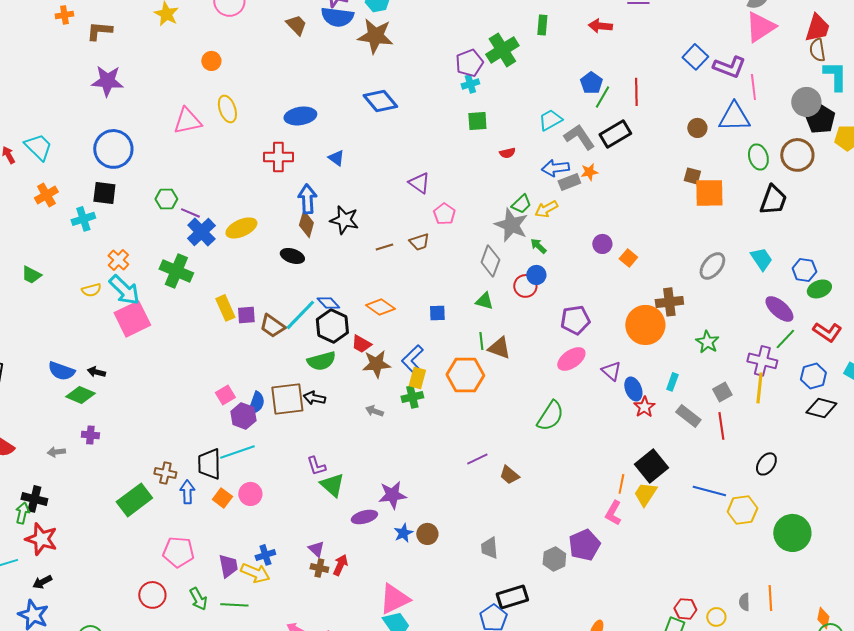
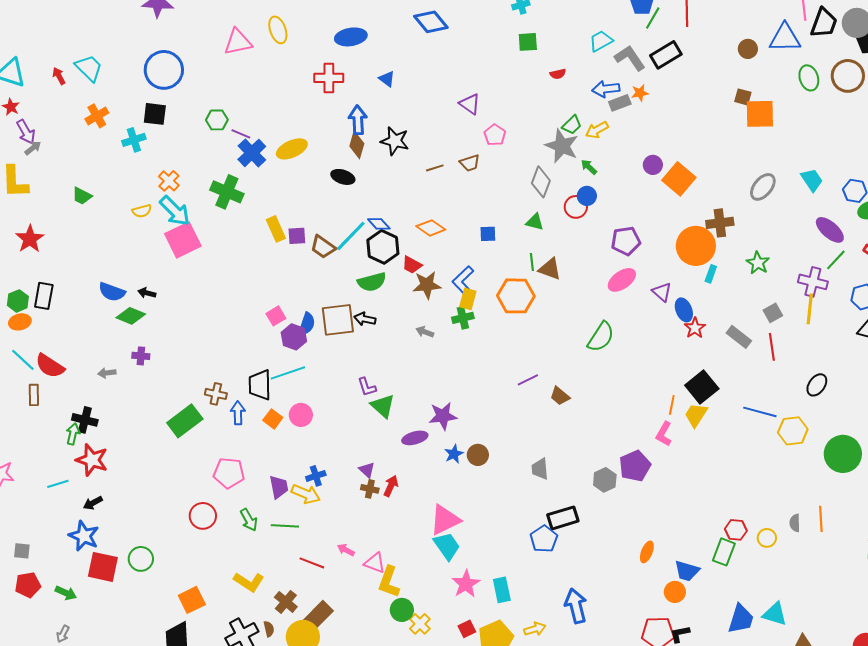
black trapezoid: (773, 200) -> (824, 23), moved
orange square: (628, 258) -> (679, 179), size x1.8
cyan rectangle: (672, 382) -> (711, 274), moved

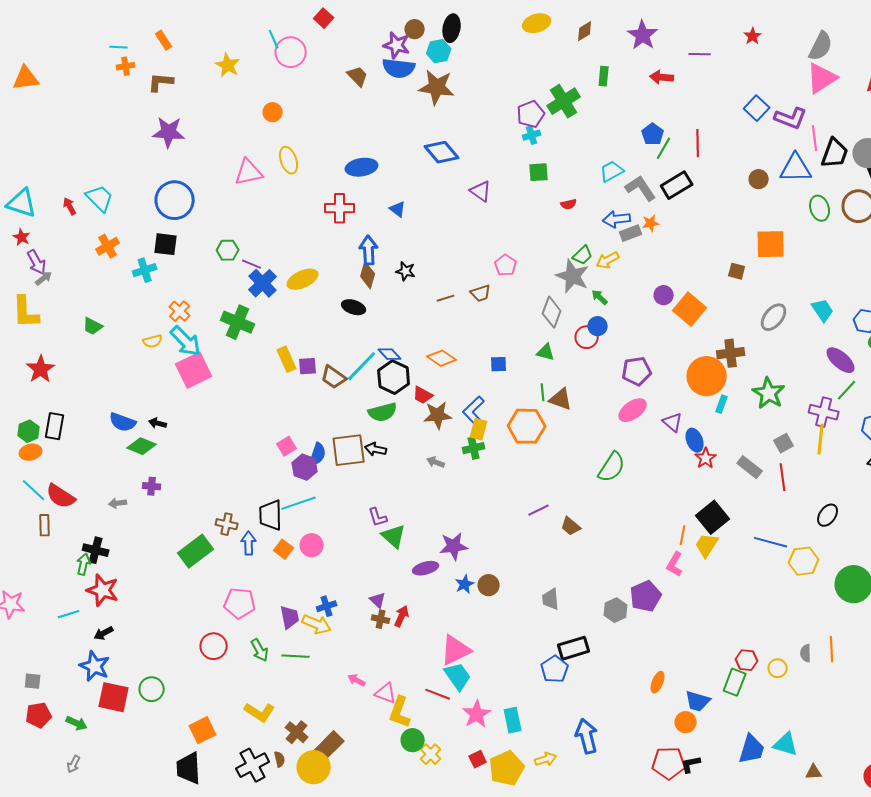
brown square: (743, 97) -> (737, 271), moved
purple triangle: (470, 104) -> (481, 191), moved
black star: (395, 141) -> (406, 271), size x0.7
green star: (758, 263) -> (769, 393), size x1.4
red line: (312, 563) -> (438, 694), moved

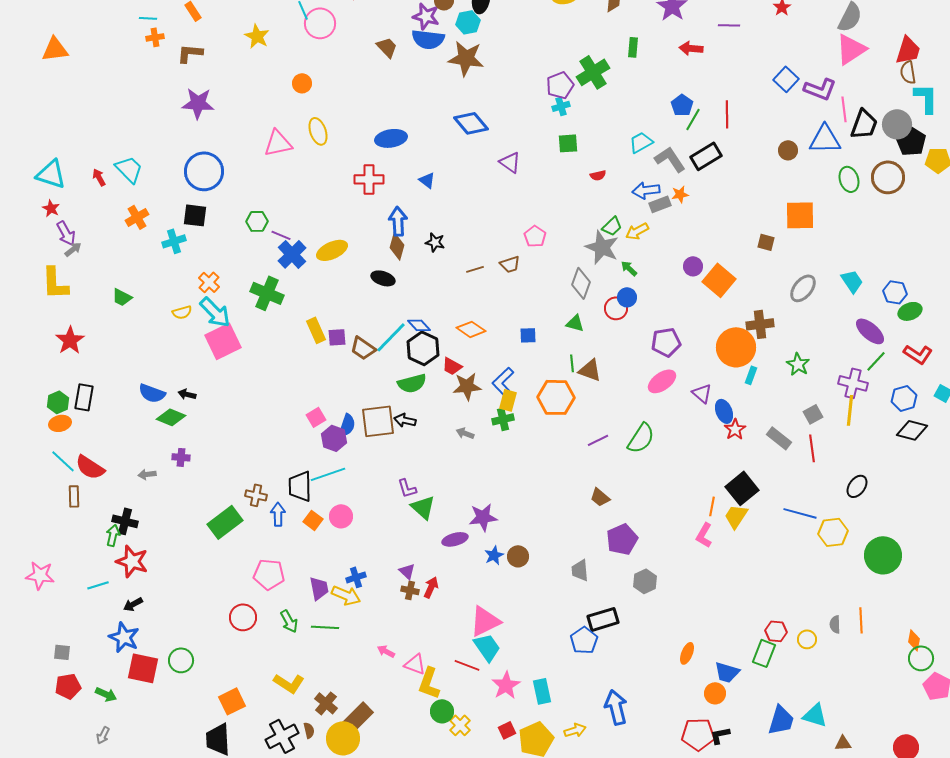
green star: (769, 393) -> (798, 364), size x0.7
purple line: (539, 510) -> (598, 440), moved
purple pentagon: (646, 596) -> (622, 539), moved

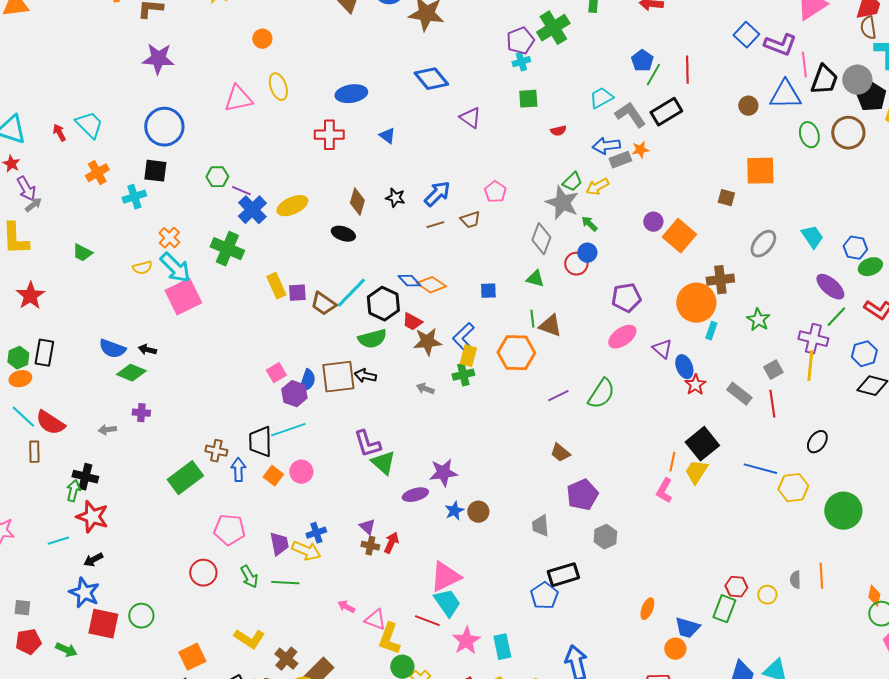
blue arrow: (398, 221) -> (437, 194), moved, turned 48
blue diamond: (419, 325) -> (409, 281), moved
purple L-shape: (407, 488) -> (367, 444), size x1.4

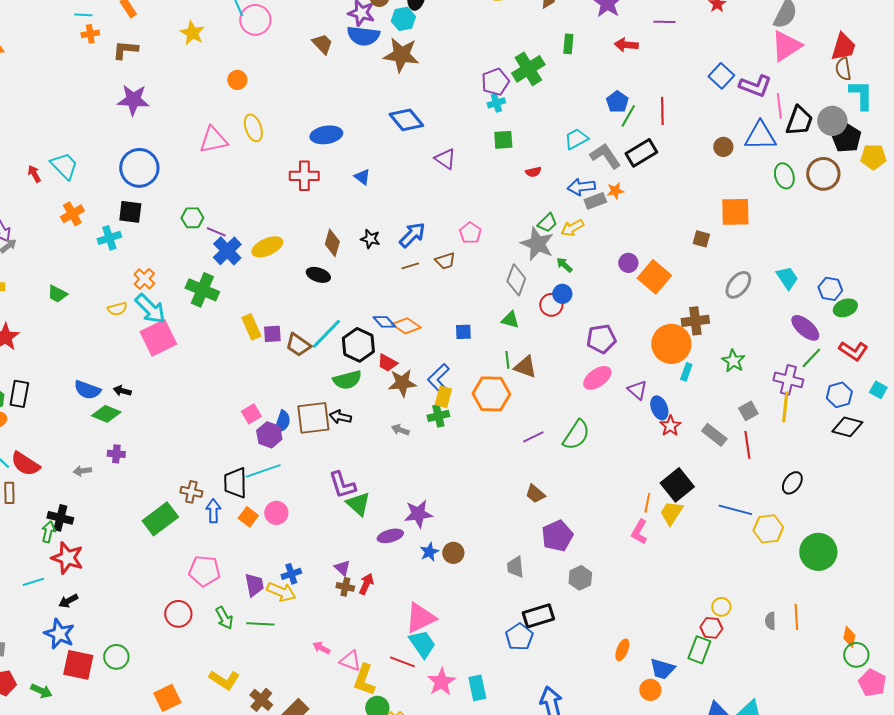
yellow circle: (767, 595) -> (721, 607), moved

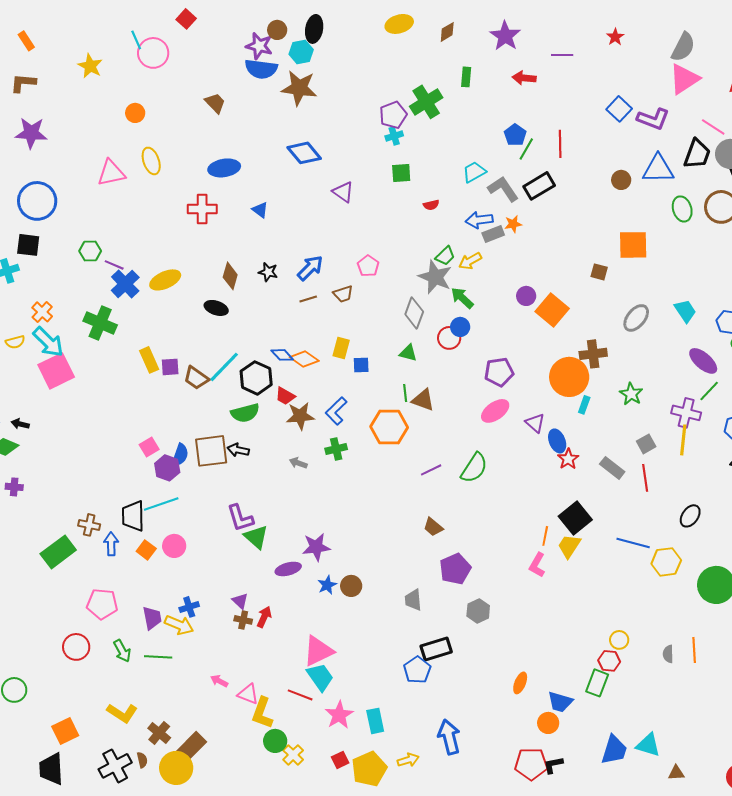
brown trapezoid: (322, 44) -> (215, 103), moved
pink line: (779, 106) -> (713, 127), moved, turned -50
green arrow: (564, 265) -> (462, 298), size x1.4
yellow rectangle: (443, 397) -> (341, 348), moved

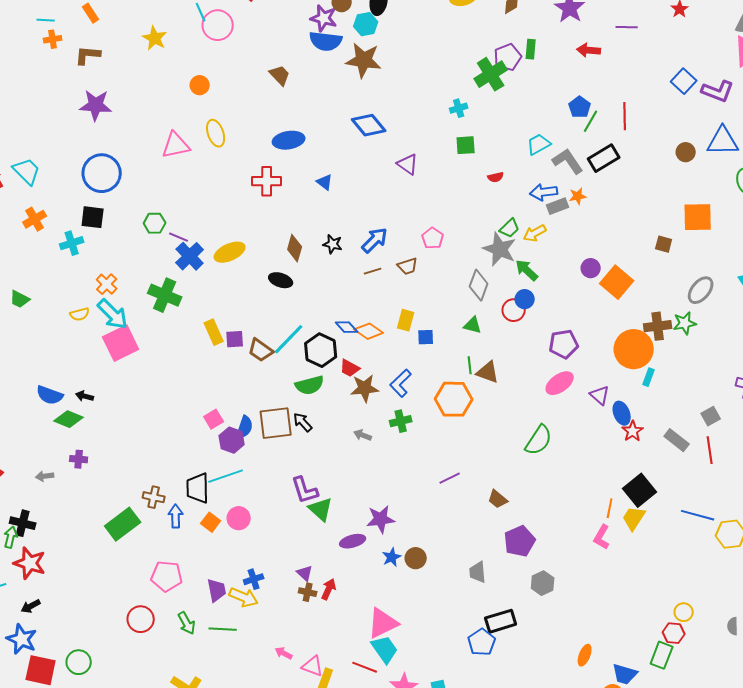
purple pentagon: (393, 115) -> (508, 57), moved
green star: (631, 394) -> (685, 323), moved, turned 30
black arrow: (238, 450) -> (303, 422), turned 35
purple line: (431, 470) -> (450, 478), moved

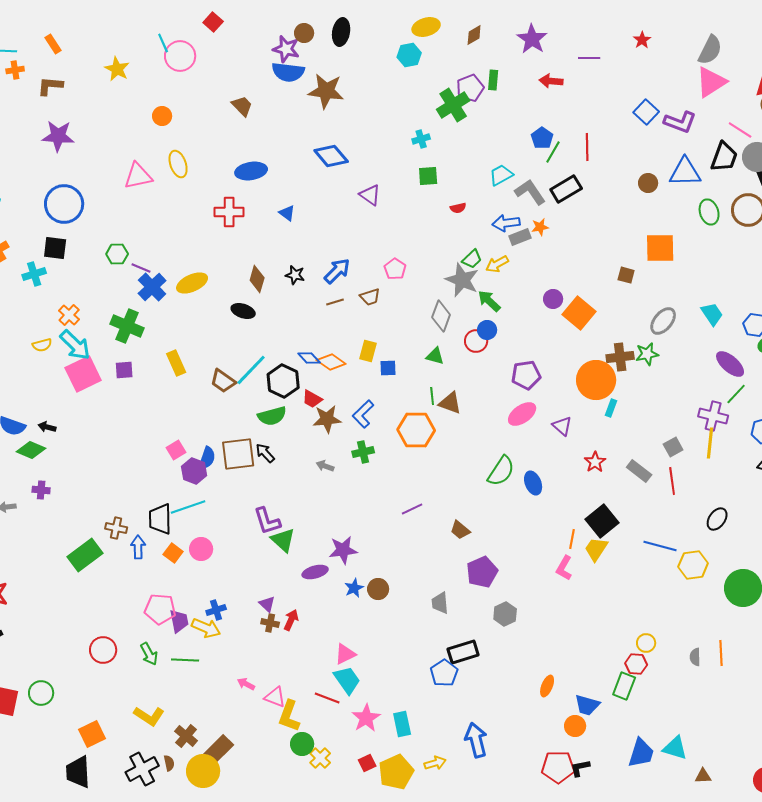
cyan hexagon: (366, 24) -> (409, 55), moved
purple square: (235, 339) -> (124, 370), moved
blue ellipse: (622, 413) -> (533, 483), moved
pink pentagon: (167, 576) -> (160, 609), moved
pink triangle: (383, 623) -> (345, 654), size x0.7

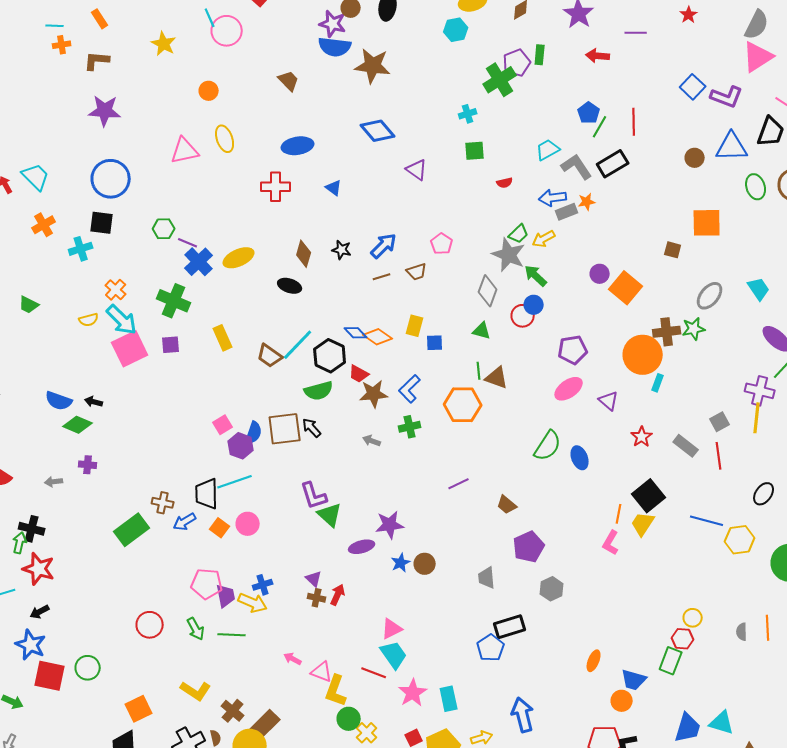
blue arrow: (138, 547) -> (185, 522), turned -120

